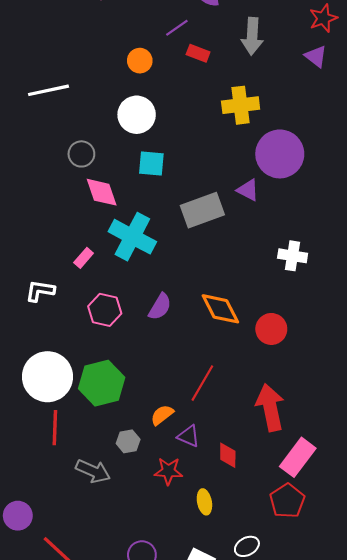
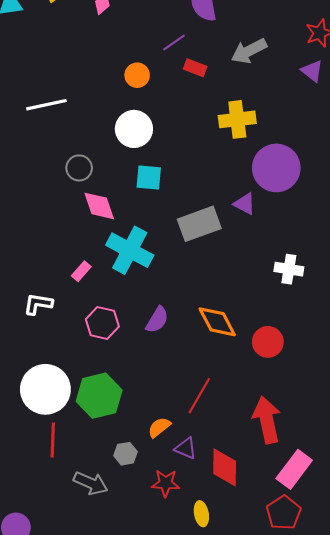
gray arrow: (252, 36) -> (249, 51), turned 60
red diamond: (228, 455) -> (225, 467), size x1.5

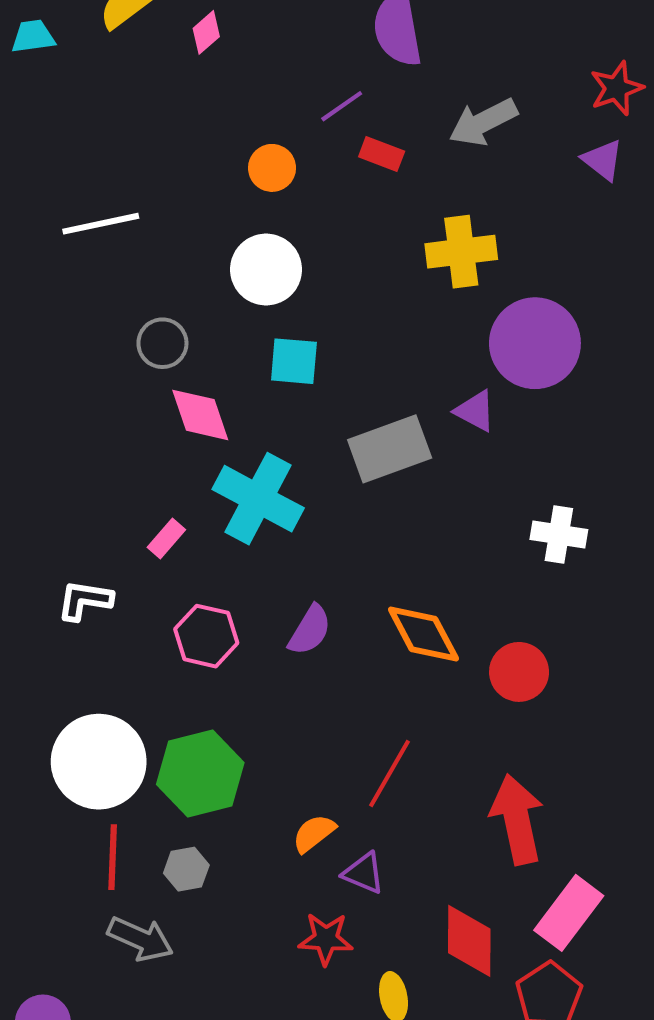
gray hexagon: (126, 454) -> (186, 869), moved
red diamond: (225, 467) -> (469, 941), moved
gray arrow: (91, 483) -> (141, 939), moved

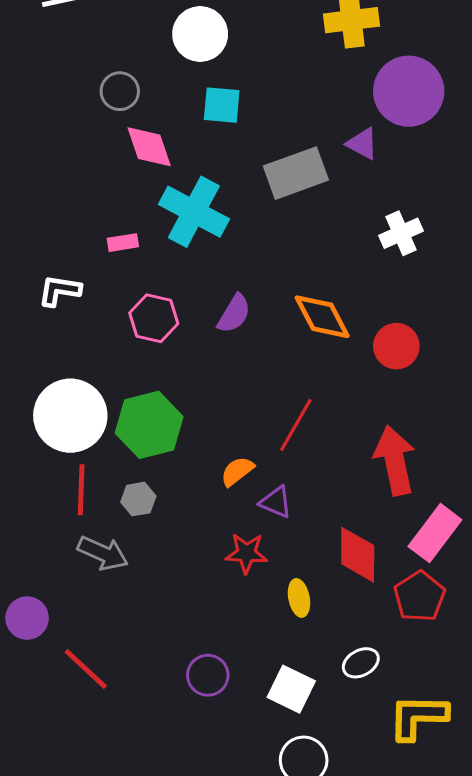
white cross: (559, 534) -> (401, 233), moved, turned -33
pink rectangle: (166, 538) -> (123, 243), turned 40

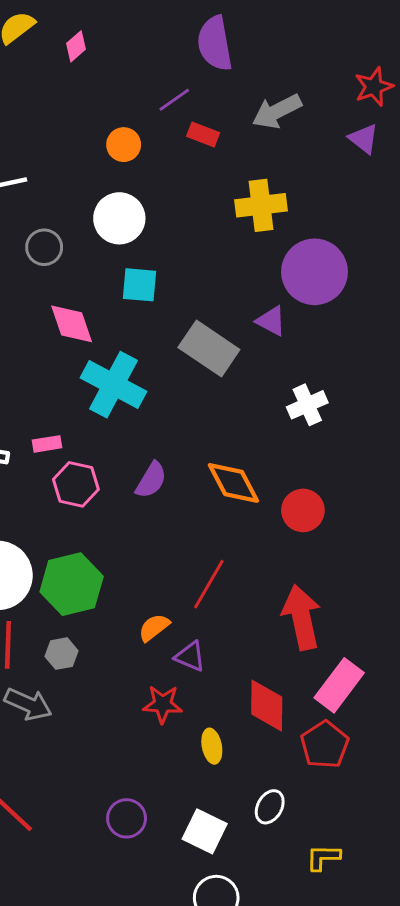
gray circle: (120, 91) -> (44, 247), moved
gray rectangle: (296, 173) -> (209, 348), turned 54
pink rectangle: (123, 243) -> (47, 444), moved
white ellipse: (361, 663) -> (270, 807), turned -32
yellow L-shape: (418, 717) -> (323, 857), size x0.6

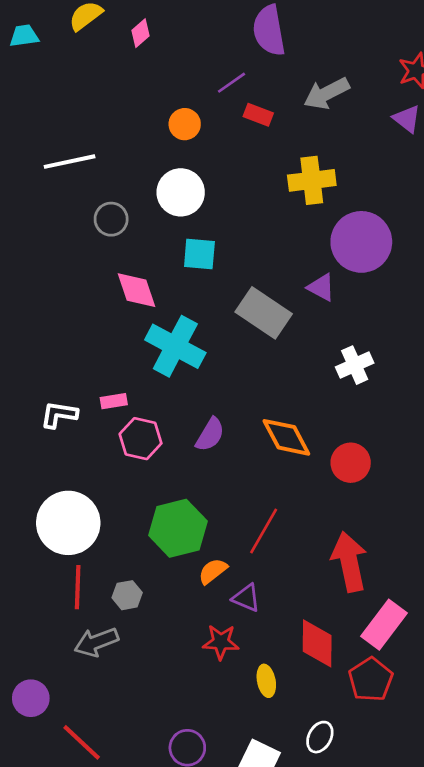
green hexagon: (72, 584) -> (178, 528), moved
gray arrow: (28, 704) -> (96, 642), turned 135

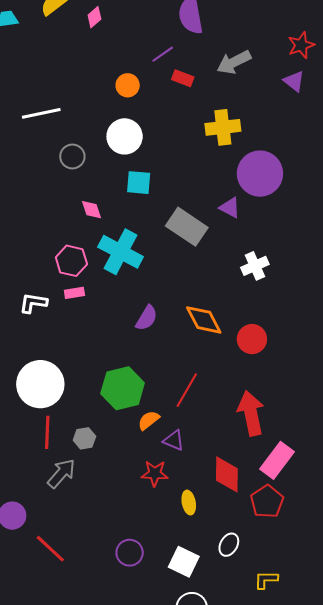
pink diamond: (136, 290) -> (91, 210), size x0.7
pink hexagon: (141, 439) -> (71, 261), moved
gray arrow: (96, 642) -> (61, 473), turned 152

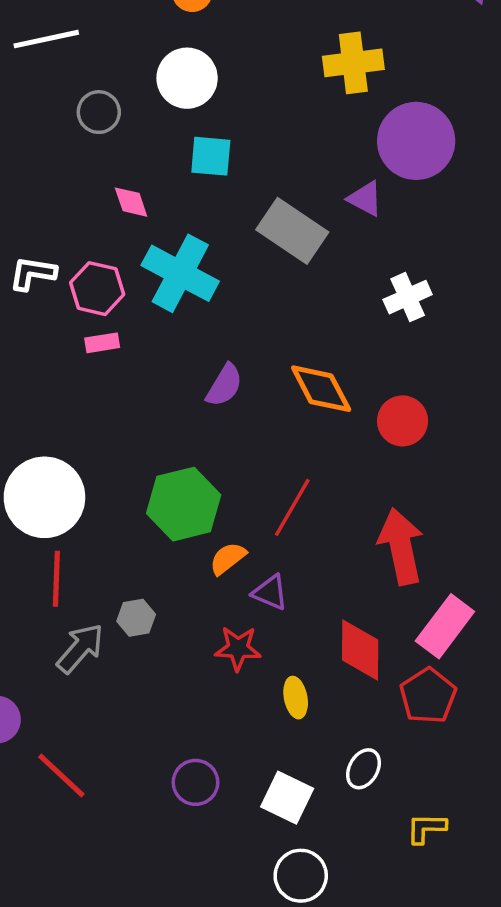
white L-shape: (33, 303) -> (33, 273), moved
gray hexagon: (84, 438) -> (136, 618), moved

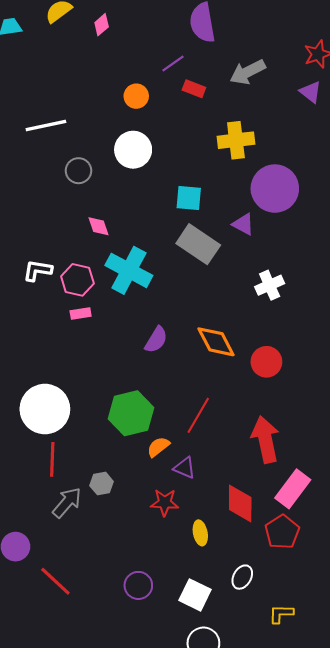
cyan square: (211, 156) -> (189, 198), moved

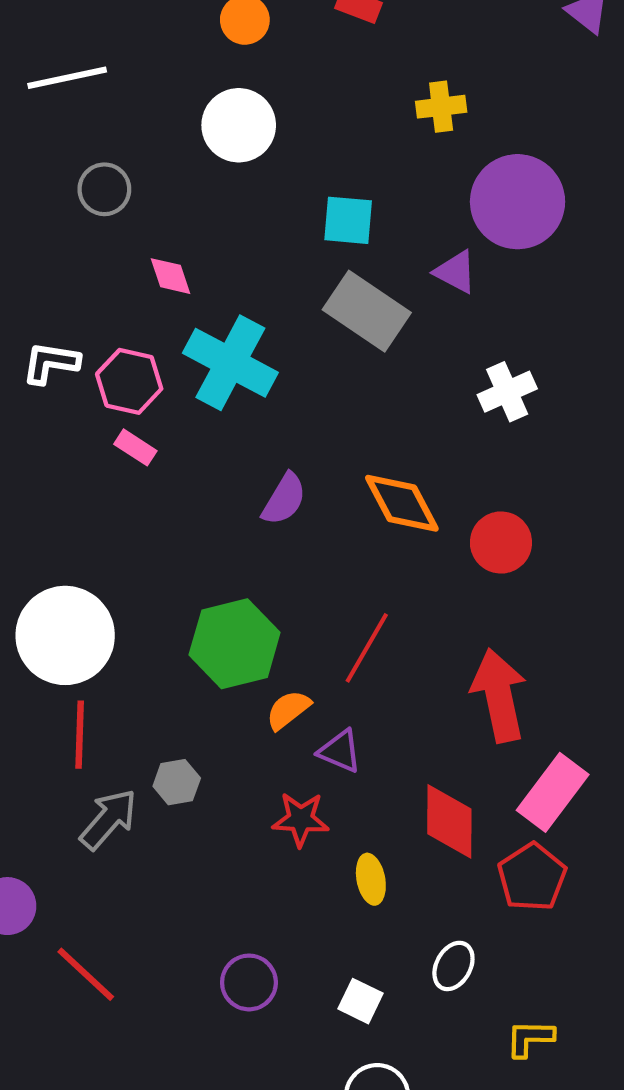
yellow cross: (236, 140) -> (441, 107), size x0.7
gray circle: (78, 171) -> (104, 189), moved
pink rectangle: (81, 313) -> (135, 447), turned 42
white square: (195, 595) -> (361, 1001), size x0.7

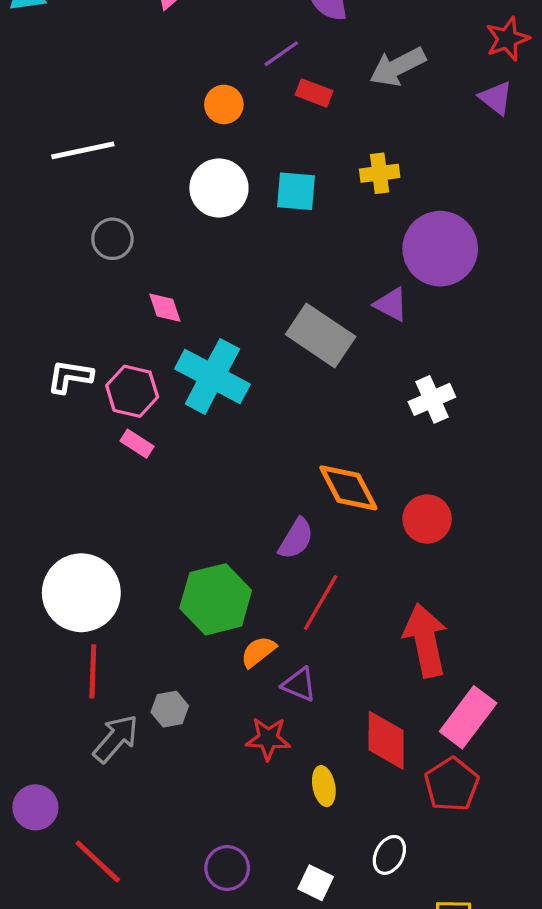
cyan square: (348, 220) -> (296, 191), moved
purple semicircle: (284, 499) -> (296, 539), moved

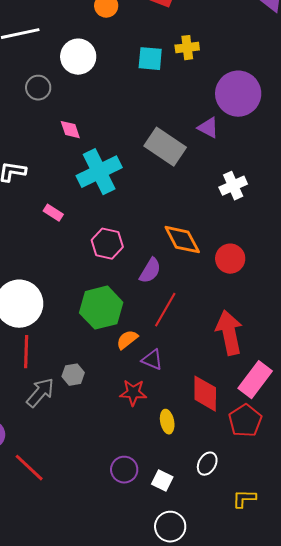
yellow cross: (380, 173) -> (187, 48), moved
white circle: (219, 188) -> (78, 57), moved
cyan cross: (212, 376) -> (99, 172), turned 36
pink hexagon: (132, 391) -> (107, 244), moved
purple circle: (227, 868) -> (124, 470), moved

